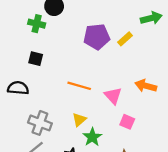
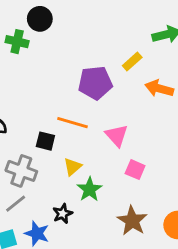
purple pentagon: (97, 37) -> (95, 83), moved
black square: (36, 59) -> (45, 141), moved
orange arrow: (146, 86) -> (159, 88), moved

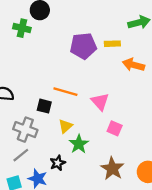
yellow rectangle: (132, 61) -> (112, 44), turned 40
purple pentagon: (95, 83) -> (83, 46), moved

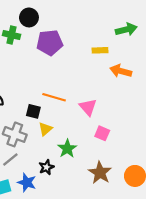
purple pentagon: (83, 46) -> (50, 43), moved
yellow triangle: (65, 126) -> (45, 129), moved

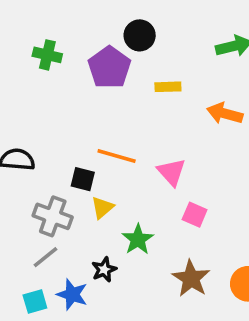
black circle: (29, 17) -> (140, 35), moved
purple pentagon: (50, 43) -> (109, 67), turned -30
yellow rectangle: (100, 50) -> (168, 87), moved

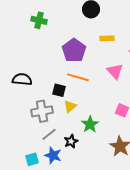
purple pentagon: (109, 67) -> (74, 50), moved
pink triangle: (172, 172) -> (115, 71), moved
gray cross: (53, 216) -> (42, 111), turned -30
gray line: (46, 257) -> (49, 134), moved

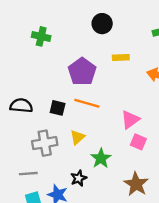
pink triangle: (115, 71) -> (130, 120), moved, turned 36
black square: (59, 90) -> (58, 108), moved
gray line: (49, 134) -> (28, 174), moved, turned 35

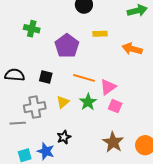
green cross: (41, 36) -> (32, 29), moved
orange line: (87, 103) -> (84, 78), moved
green star: (101, 158) -> (88, 102), moved
gray line: (28, 174) -> (18, 123), moved

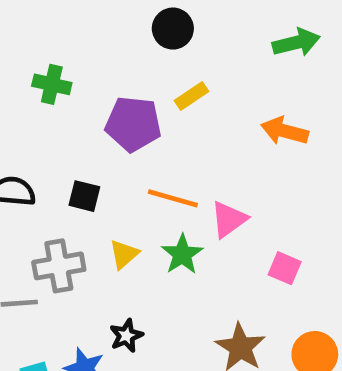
yellow rectangle: (100, 34) -> (191, 96), moved, turned -32
purple pentagon: (67, 46) -> (133, 124), turned -30
pink square: (115, 106) -> (285, 268), moved

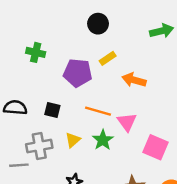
orange arrow: (285, 131) -> (134, 80), moved
pink triangle: (229, 219) -> (127, 122), turned -30
pink square: (285, 268) -> (156, 147), size x1.5

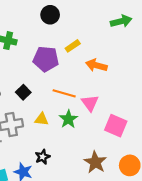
black circle: (98, 24) -> (50, 15), moved
black square: (52, 110) -> (23, 92), turned 32
yellow triangle: (73, 140) -> (41, 119), turned 48

